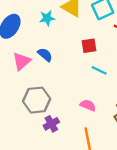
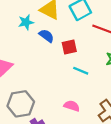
blue semicircle: (45, 55) -> (46, 36), moved

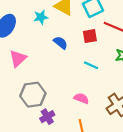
blue semicircle: (46, 36) -> (61, 43), moved
red square: (69, 47) -> (90, 36), moved

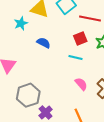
red square: (90, 36) -> (80, 38), moved
pink semicircle: (81, 98) -> (81, 84), moved, turned 40

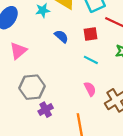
red square: (80, 38) -> (91, 34), moved

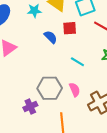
red square: (91, 34) -> (70, 28), moved
gray hexagon: (32, 87) -> (50, 88), moved

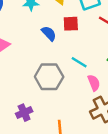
gray hexagon: (50, 88) -> (49, 77), moved
pink semicircle: (75, 90) -> (94, 83), moved

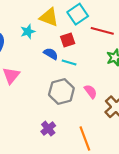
cyan line: (79, 62) -> (69, 63), moved
pink semicircle: (94, 83) -> (91, 91), moved

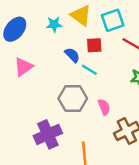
purple cross: (48, 129) -> (48, 134), size x1.6

